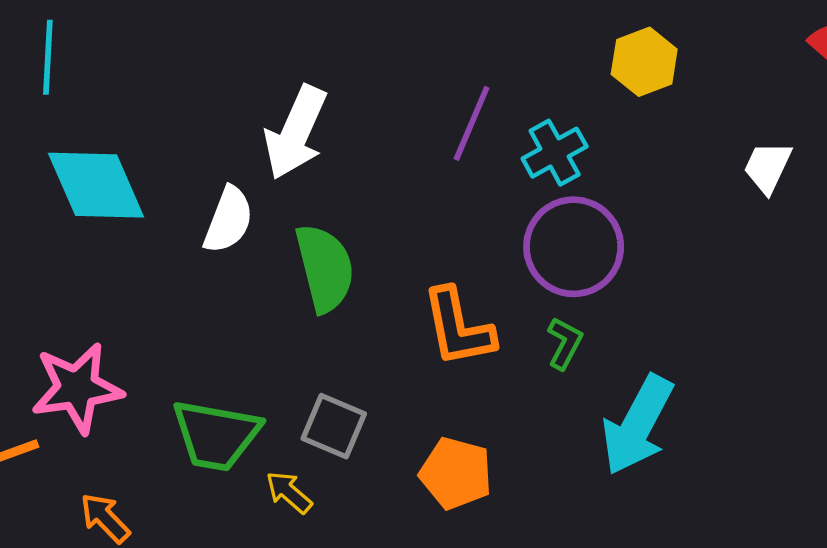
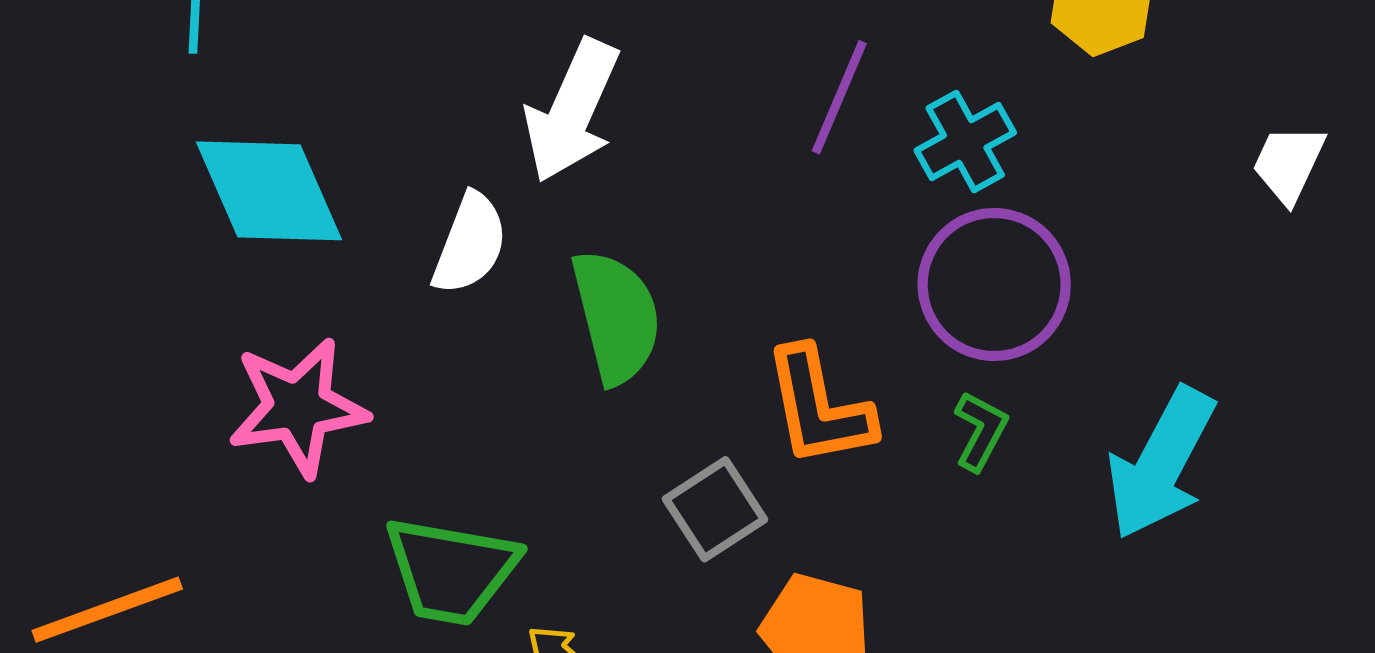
pink star: (77, 388) -> (298, 407), moved
cyan arrow: (638, 425) -> (1161, 463), moved
gray square: (334, 426) -> (715, 509), moved, turned 34

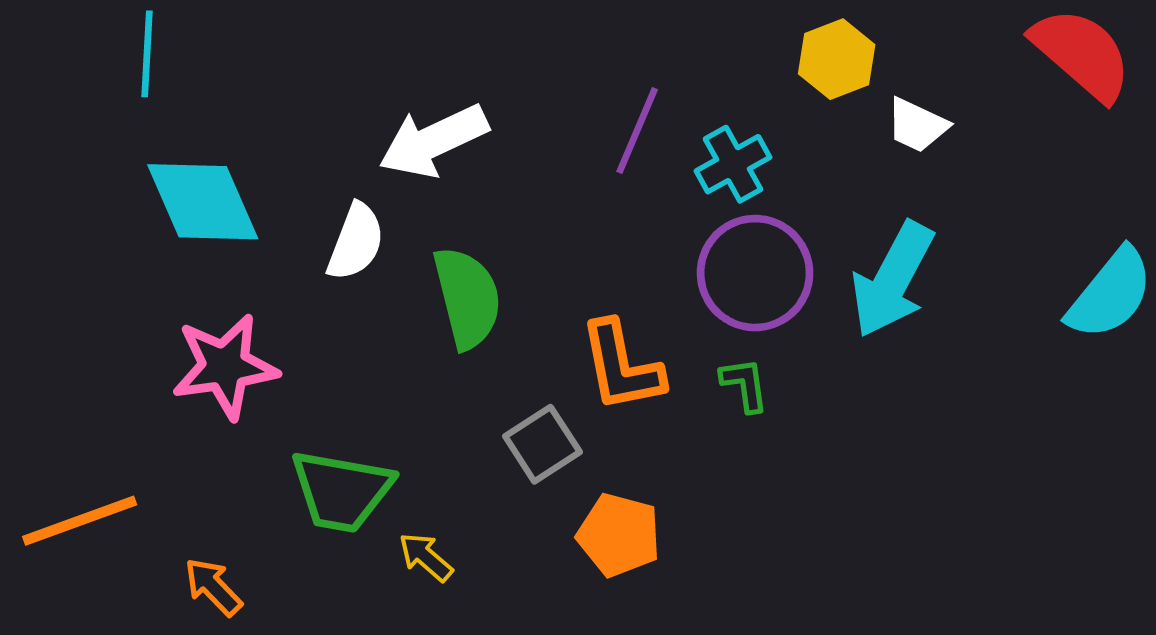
white arrow: (572, 111) -> (434, 141), turned 41
white trapezoid: (1289, 164) -> (917, 125), moved, turned -90
green L-shape: (981, 431) -> (745, 385), turned -36
cyan arrow: (1161, 463) -> (892, 280), moved

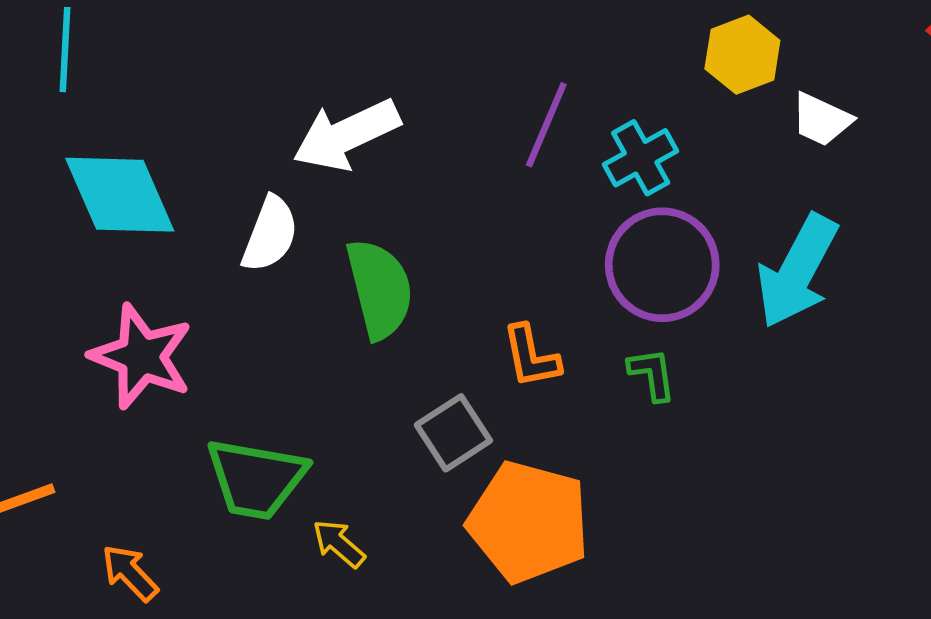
pink star: (225, 366) -> (141, 356), turned 30
orange L-shape: (622, 366) -> (531, 356), size x0.7
orange pentagon: (619, 535) -> (529, 522), size x1.5

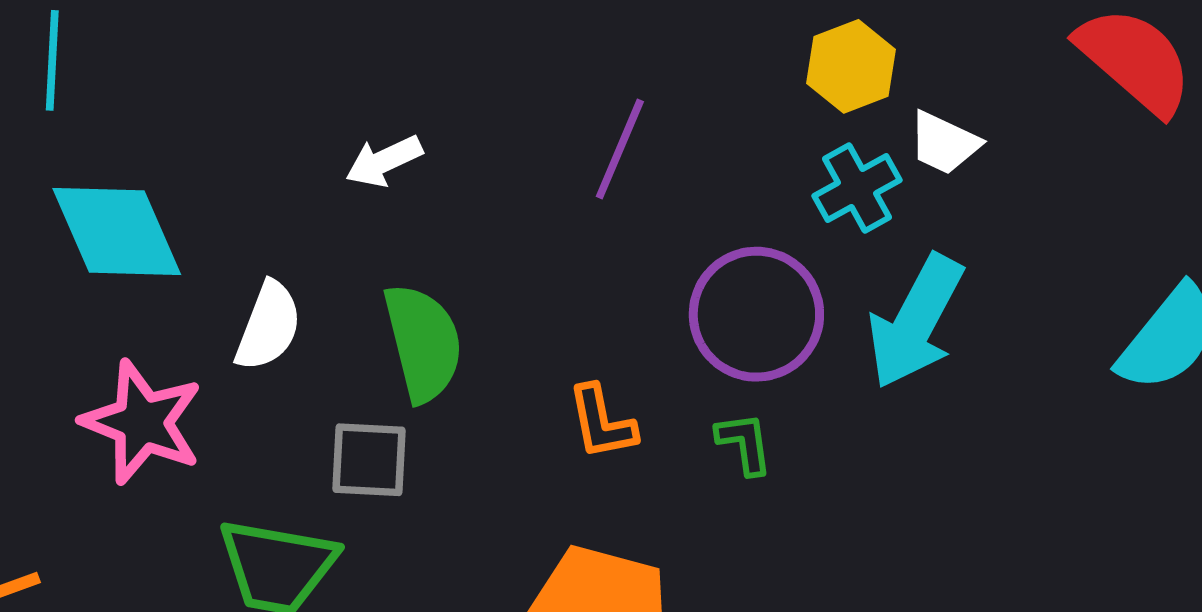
white arrow: (346, 135) -> (384, 161), size x0.6
cyan cross: (641, 158) -> (857, 188), moved
white semicircle: (270, 234) -> (268, 326), moved
gray square: (453, 433) -> (369, 460), moved, turned 36

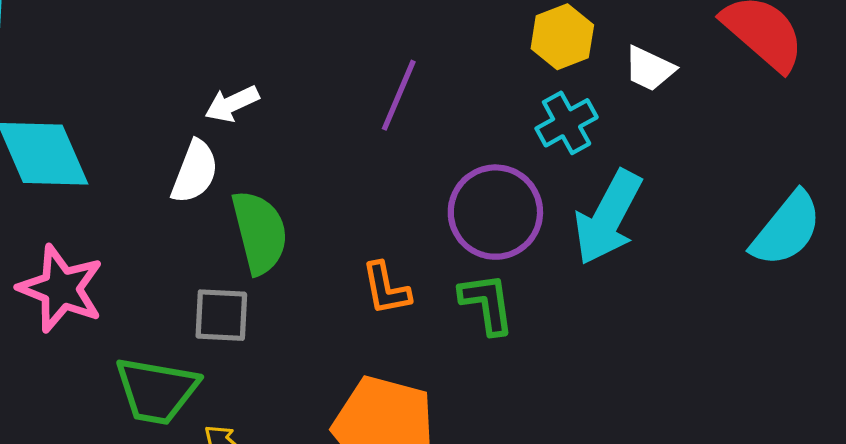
white trapezoid: (944, 143) -> (649, 69), moved
white semicircle: (268, 326) -> (195, 172), moved
green L-shape: (744, 443) -> (487, 303), size x1.4

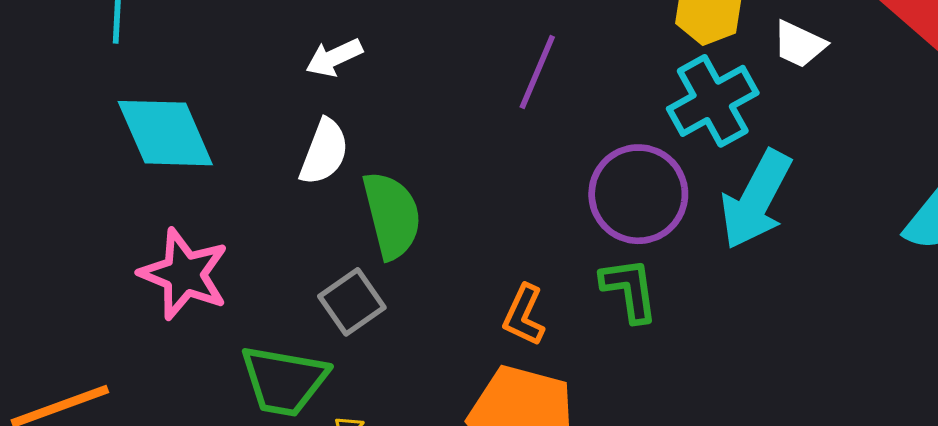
white arrow: (232, 104) -> (334, 58), moved
cyan cross: (567, 123) -> (713, 101), size x1.4
orange L-shape: (386, 289) -> (524, 315), moved, turned 36
gray square: (221, 315) -> (352, 302), turned -38

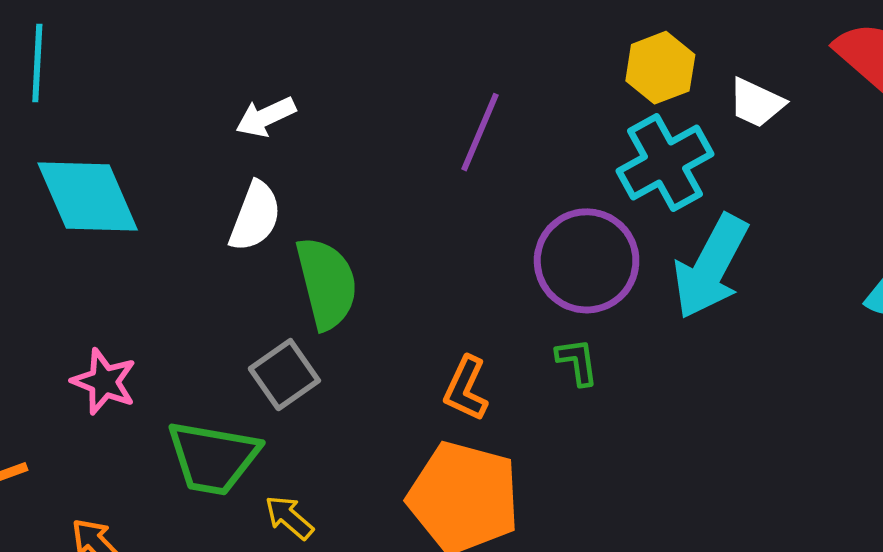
pink star: (184, 274) -> (104, 382), moved, size x0.7
green L-shape: (629, 290) -> (577, 362), size x0.7

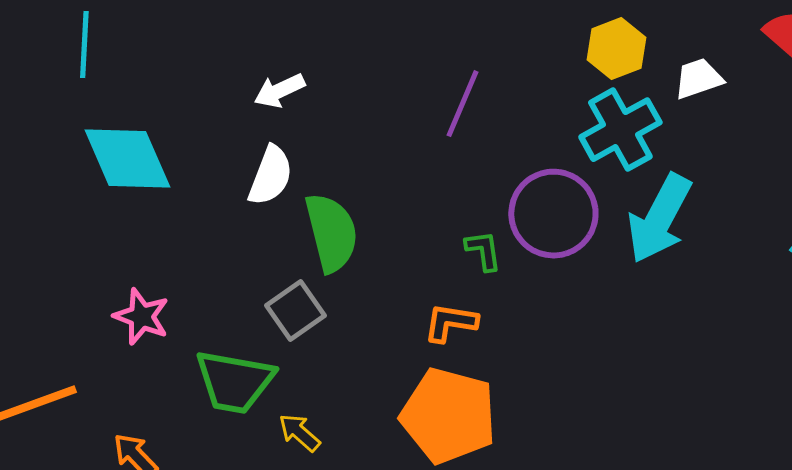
white trapezoid: (756, 103) -> (698, 79), turned 136
green L-shape: (577, 362) -> (483, 251), moved
orange L-shape: (466, 389) -> (450, 323), turned 74

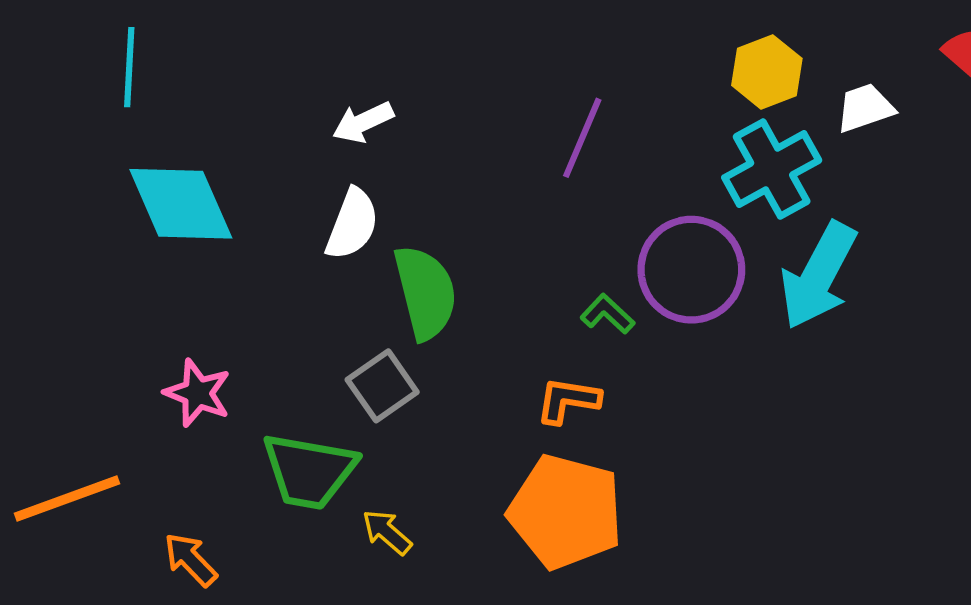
green L-shape: (483, 251) -> (607, 314), turned -39

